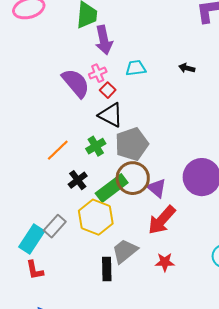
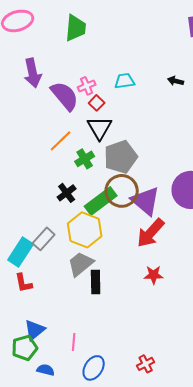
purple arrow: (104, 40) -> (33, 73), moved
black triangle: (111, 115) -> (100, 128), turned 32
orange line: (58, 150) -> (61, 141), moved
purple triangle: (157, 188) -> (146, 201), size x1.5
gray trapezoid: (125, 251) -> (81, 264), moved

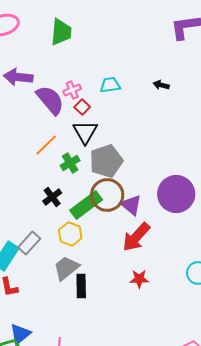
purple arrow: (33, 73) -> (18, 77), turned 108
purple triangle: (146, 201) -> (131, 205), size x0.7
yellow hexagon: (85, 230) -> (70, 234), size x0.7

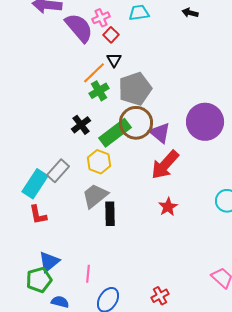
black triangle: (85, 132) -> (114, 60), size x0.6
orange line: (46, 145) -> (94, 73), moved
red star: (139, 279) -> (168, 207), turned -30

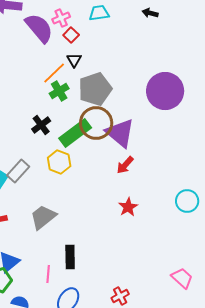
purple circle: (205, 122) -> (165, 91), moved
purple triangle: (160, 133) -> (120, 133), size x1.4
red arrow: (165, 165) -> (125, 165), size x0.6
gray trapezoid: (95, 196) -> (43, 217), moved
black rectangle: (110, 214) -> (70, 257), moved

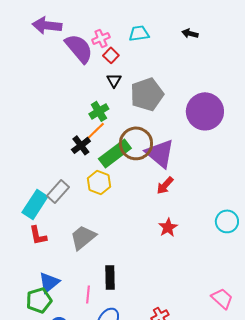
orange line: (54, 73) -> (94, 132), moved
gray pentagon: (95, 89) -> (147, 94), moved

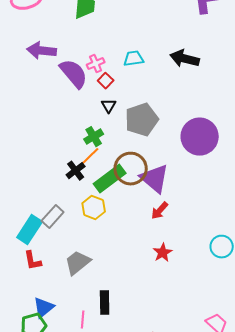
black arrow: (190, 33) -> (185, 59), size x1.8

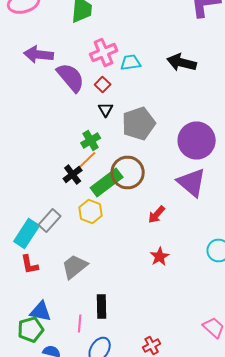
pink cross: (96, 64) -> (104, 52), moved, size x1.5
purple triangle: (155, 179) -> (192, 182), moved
blue triangle: (44, 308) -> (41, 312), turned 50

